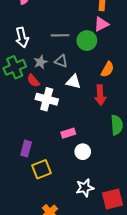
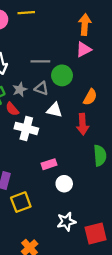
green circle: (87, 41) -> (62, 75), moved

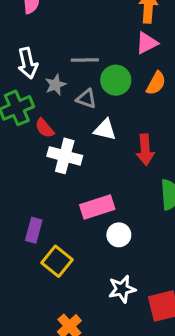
gray star: (20, 90) -> (55, 85), moved
orange semicircle: (90, 97) -> (156, 83), moved
pink rectangle: (49, 164) -> (97, 207), size x1.5
yellow square: (21, 202) -> (57, 261), turned -30

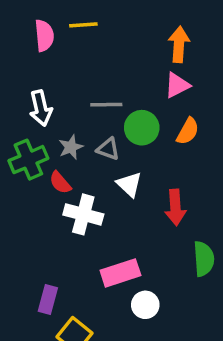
gray star: (55, 85) -> (71, 147), moved
white triangle: (105, 130) -> (129, 184), turned 30

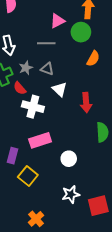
pink triangle: (177, 85) -> (57, 21), moved
green circle: (142, 128) -> (81, 32), moved
pink rectangle: (120, 273) -> (40, 140), moved

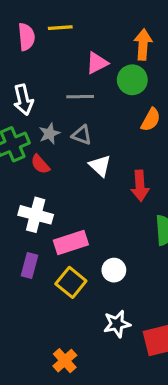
white cross: (33, 107) -> (36, 215), moved
yellow square: (28, 176) -> (71, 282), moved

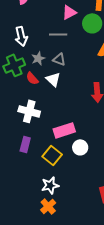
white triangle: (100, 166) -> (53, 79), moved
pink rectangle: (71, 242) -> (64, 130), moved
white star: (117, 324) -> (50, 185), moved

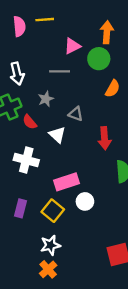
gray star: (38, 58) -> (46, 99), moved
gray triangle: (59, 59) -> (76, 114), moved
white triangle: (53, 79) -> (57, 135), moved
purple rectangle: (25, 144) -> (20, 208), moved

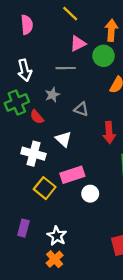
yellow line: (45, 20) -> (70, 14), moved, turned 48
white triangle: (57, 135) -> (63, 139), moved
purple rectangle: (20, 208) -> (23, 228), moved
yellow square: (53, 211) -> (45, 188), moved
white star: (50, 245) -> (57, 236), turned -30

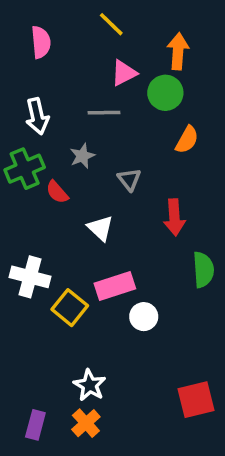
gray triangle: (81, 109) -> (129, 179), turned 32
white cross: (33, 154) -> (30, 277), moved
purple rectangle: (23, 228) -> (35, 425), moved

